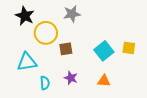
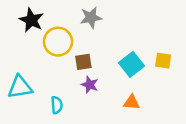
cyan triangle: (27, 62) -> (20, 87), moved
purple star: (71, 78) -> (90, 85), moved

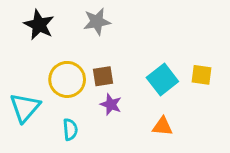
gray star: (91, 18) -> (97, 22), moved
yellow circle: (58, 42) -> (67, 79), moved
cyan triangle: (20, 87) -> (25, 108), turned -40

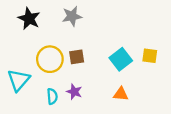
purple star: (111, 104) -> (74, 92), moved

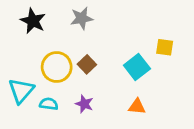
yellow square: (150, 56) -> (165, 47), moved
brown square: (77, 57) -> (87, 64), turned -35
cyan semicircle: (52, 96) -> (49, 104), moved, turned -77

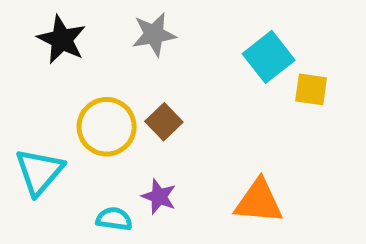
cyan square: (137, 67) -> (269, 57), moved
cyan semicircle: (49, 104) -> (114, 219), moved
orange triangle: (137, 107) -> (259, 202), size x1.5

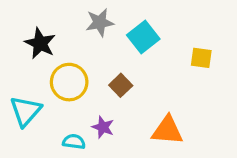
black star: (62, 39) -> (40, 43), moved
cyan square: (269, 57) -> (143, 37), moved
brown square: (164, 122) -> (121, 85), moved

